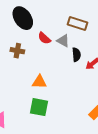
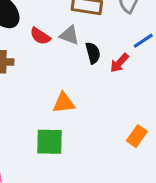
orange triangle: (39, 82) -> (64, 103), moved

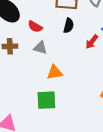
gray triangle: (69, 35) -> (40, 48), moved
black semicircle: (93, 53) -> (69, 26), moved, turned 32

